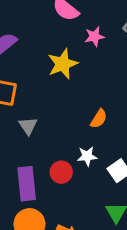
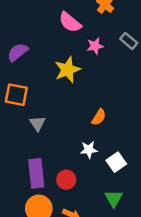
red circle: (61, 172) -> (66, 180), moved

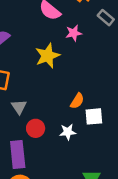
gray rectangle: (129, 41) -> (106, 18), moved
white square: (116, 162) -> (94, 116), moved, turned 30
red circle: (66, 180) -> (36, 128), moved

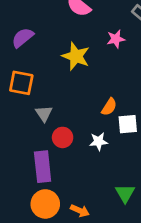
pink star: (74, 33) -> (116, 39), moved
yellow star: (47, 56) -> (76, 56), turned -30

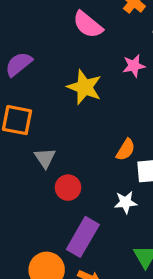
white star: (98, 141) -> (126, 202), moved
purple rectangle: (43, 167) -> (83, 237), moved, turned 36

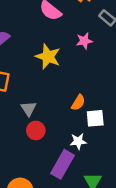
gray triangle: (45, 158) -> (29, 109), moved
purple rectangle: (83, 237) -> (62, 164), moved

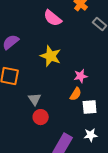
pink star: (84, 41) -> (81, 76), moved
white star: (78, 141) -> (91, 135), moved

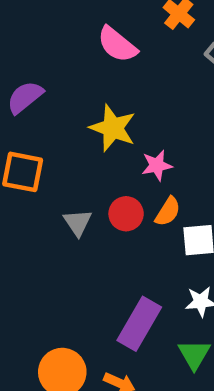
pink star: (81, 76) -> (157, 165), moved
red circle: (41, 117) -> (126, 214), moved

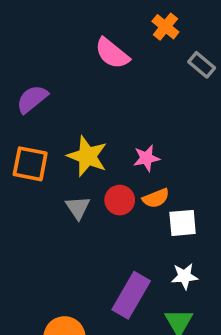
yellow star: (113, 128) -> (87, 156), moved
orange semicircle: (168, 212) -> (156, 198), turned 36

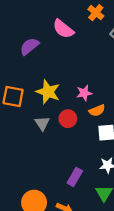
purple semicircle: (32, 99) -> (29, 46), moved
orange semicircle: (156, 198) -> (97, 110), moved
purple rectangle: (131, 295) -> (75, 177), size x0.7

